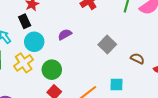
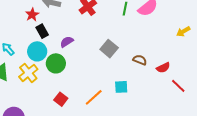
black rectangle: (25, 21) -> (42, 31), moved
green circle: (52, 70) -> (56, 63), moved

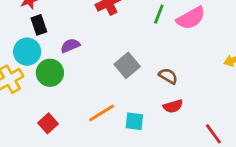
brown semicircle: (140, 60) -> (168, 76), moved
red semicircle: (163, 68) -> (173, 106), moved
orange line: (94, 97) -> (101, 113), moved

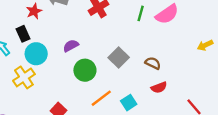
black rectangle: (39, 25) -> (23, 34), moved
green circle: (50, 73) -> (85, 70), moved
cyan square: (134, 121) -> (129, 103), turned -35

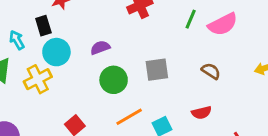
gray square: (119, 57) -> (157, 70), turned 30
brown semicircle: (153, 63) -> (211, 71), moved

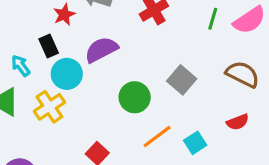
purple semicircle: (100, 48) -> (101, 50), moved, size x1.5
gray square: (157, 70) -> (182, 80), turned -35
brown semicircle: (211, 71) -> (243, 74), size x1.5

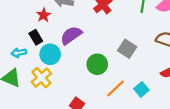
cyan arrow: (21, 66) -> (19, 53), turned -56

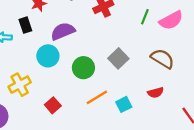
cyan circle: (50, 54) -> (48, 56), moved
yellow cross: (41, 78) -> (20, 85), moved

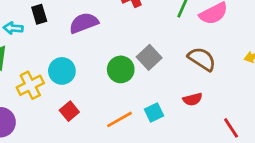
cyan circle: (48, 56) -> (62, 71), moved
green circle: (83, 68) -> (121, 69), moved
orange line: (97, 97) -> (120, 119), moved

